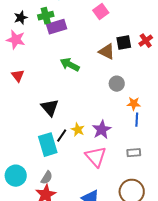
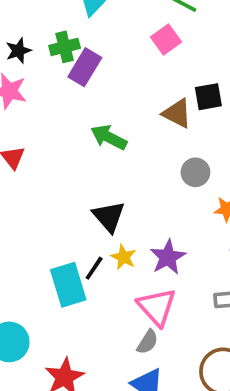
purple rectangle: (57, 27) -> (85, 67), turned -42
black triangle: (50, 108) -> (109, 217), moved
gray semicircle: (47, 178) -> (148, 342), moved

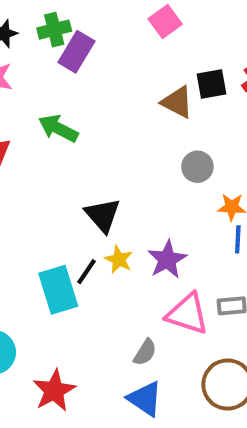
green arrow: (109, 137) -> (58, 128), moved
pink triangle: (157, 307) -> (187, 314), moved, turned -30

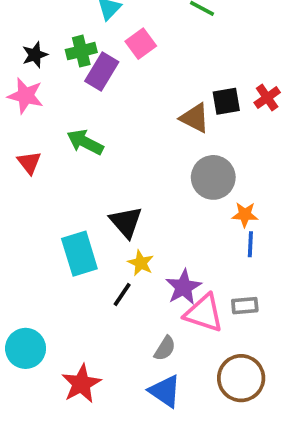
pink square: (165, 21) -> (141, 44), moved
gray circle: (197, 167) -> (213, 177), size x1.5
purple star: (167, 259) -> (183, 287), moved
black line: (86, 272) -> (122, 295), moved
cyan rectangle: (58, 290) -> (79, 254), moved

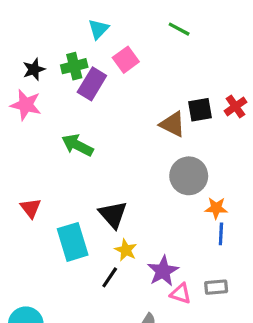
red triangle: (29, 163) -> (31, 208), moved
pink triangle: (204, 313) -> (181, 294), size x0.6

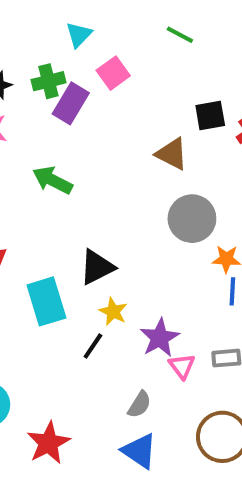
black square: (200, 110) -> (210, 116), moved
black triangle: (113, 215) -> (97, 267), turned 44
pink triangle: (181, 294) -> (182, 366), turned 35

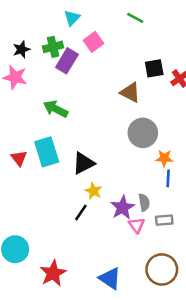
cyan rectangle: (46, 301) -> (47, 152), moved
gray semicircle: (139, 405) -> (144, 202), moved, turned -42

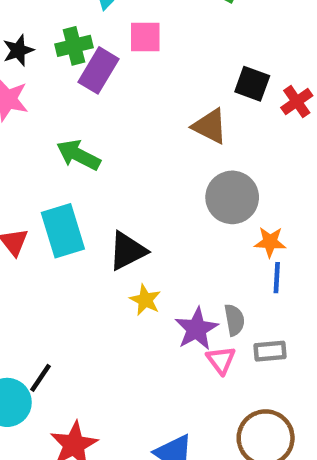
pink square: (94, 42) -> (145, 37), turned 36
black square: (154, 68) -> (252, 84), turned 30
black line: (81, 213) -> (41, 378), moved

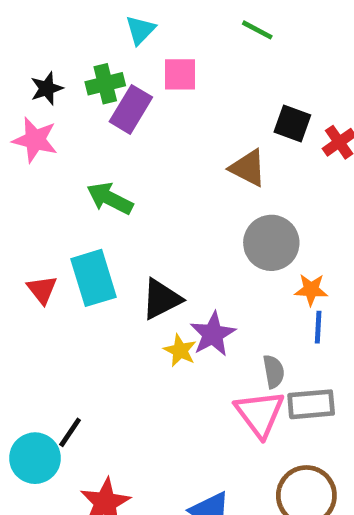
purple star: (197, 329) -> (213, 334), moved
gray rectangle: (270, 351) -> (311, 404), size x1.4
pink triangle: (221, 360) -> (260, 414), size x1.6

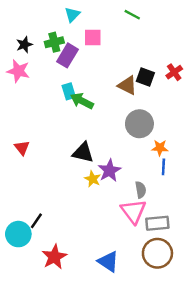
black square: (292, 124) -> (145, 77), moved
green arrow: (110, 198) -> (82, 101), moved
cyan rectangle: (93, 278) -> (69, 91), moved, size x0.6
black triangle: (161, 299) -> (83, 153), turned 40
gray rectangle: (311, 404) -> (157, 223), moved

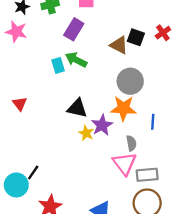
purple rectangle: (68, 55) -> (74, 29), moved
cyan rectangle: (69, 91) -> (58, 65), moved
orange star: (160, 148) -> (123, 108), moved, size x1.6

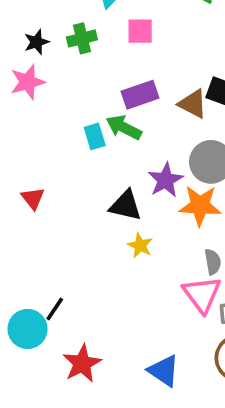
purple rectangle: (74, 29) -> (140, 95), moved, turned 40
pink star: (16, 32) -> (28, 82), turned -30
purple star: (102, 125) -> (166, 180), moved

